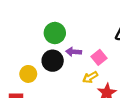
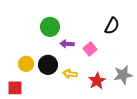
black circle: (53, 61) -> (48, 65), moved
yellow arrow: (90, 77) -> (70, 74), moved, turned 40

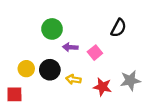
red star: (97, 81) -> (102, 87), turned -30

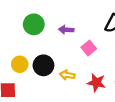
green circle: (52, 29) -> (34, 24), moved
purple arrow: (70, 47) -> (66, 30), moved

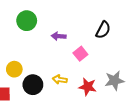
green circle: (34, 24) -> (27, 21), moved
black circle: (43, 65) -> (33, 85), moved

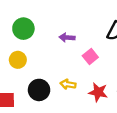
green circle: (27, 21) -> (23, 29), moved
yellow circle: (14, 69) -> (18, 60), moved

